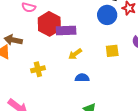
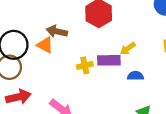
purple rectangle: (66, 31) -> (109, 60), moved

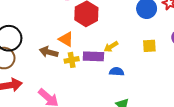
brown arrow: (57, 31) -> (49, 52), moved
orange triangle: (45, 45) -> (66, 39), moved

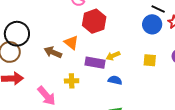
yellow cross: (72, 60) -> (72, 81), moved

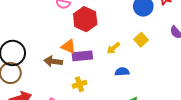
yellow square: (150, 60) -> (141, 40), moved, turned -32
purple rectangle: (95, 63) -> (82, 56), moved

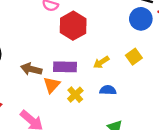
orange triangle: (69, 47) -> (52, 85), moved, turned 42
yellow cross: (79, 84) -> (75, 95), moved, turned -32

